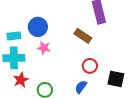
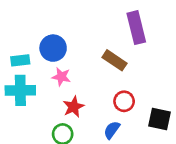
red star: (21, 80) -> (74, 107), moved

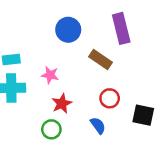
blue circle: (53, 48) -> (68, 30), moved
blue semicircle: (112, 130) -> (98, 125), turned 108

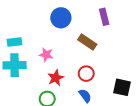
purple rectangle: (121, 28) -> (104, 17), size x0.7
red circle: (110, 98) -> (86, 74), moved

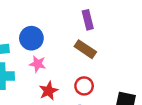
purple rectangle: (104, 17) -> (88, 20), moved
blue circle: (61, 18) -> (31, 38), moved

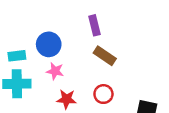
purple rectangle: (88, 20) -> (95, 25), moved
red star: (49, 91) -> (67, 99), turned 30

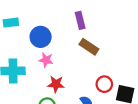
cyan rectangle: (17, 56) -> (11, 23), moved
red circle: (103, 94) -> (104, 84), moved

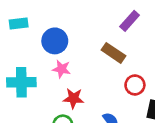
purple rectangle: (80, 20) -> (130, 21), moved, turned 56
red circle: (104, 84) -> (135, 85), moved

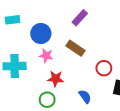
purple rectangle: (130, 21) -> (80, 18), moved
brown rectangle: (114, 53) -> (76, 48), moved

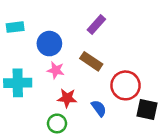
red circle: (104, 68) -> (126, 85), size x1.5
blue semicircle: (85, 97) -> (99, 108), moved

